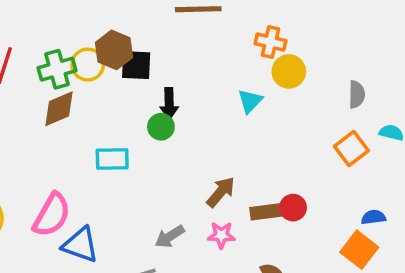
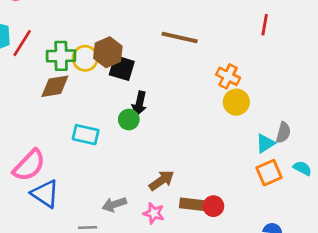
cyan triangle: (250, 101) -> (265, 143), moved

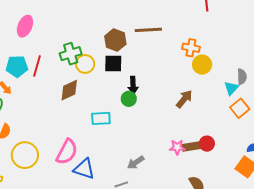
brown hexagon: (108, 52) -> (115, 40), moved
green cross: (61, 56) -> (71, 54), moved
brown arrow: (162, 180) -> (184, 99), moved
pink star: (154, 213) -> (177, 147), moved

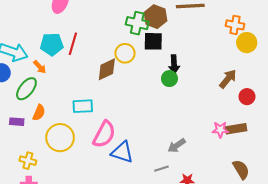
green cross: (71, 54) -> (137, 23), moved, turned 30
yellow circle: (85, 64) -> (125, 53), moved
cyan rectangle: (101, 118) -> (83, 106), moved
red circle: (207, 144) -> (247, 97), moved

